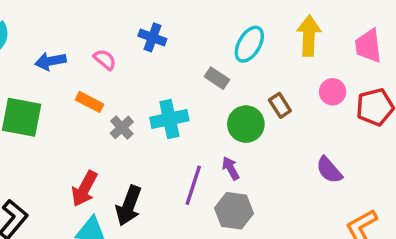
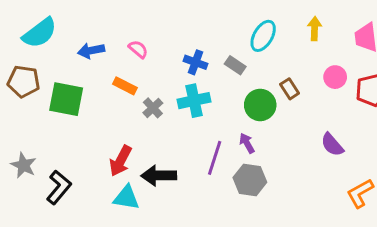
yellow arrow: (309, 36) -> (315, 29), size x0.7
blue cross: (152, 37) -> (195, 62), moved
black arrow: (129, 206) -> (159, 176), turned 68

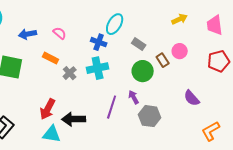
yellow arrow: (315, 29) -> (180, 19), turned 63
cyan ellipse: (263, 36) -> (115, 24), moved
gray rectangle: (235, 65) -> (139, 44), moved
pink circle: (335, 77) -> (180, 51), moved
gray hexagon: (250, 180) -> (150, 116), moved

